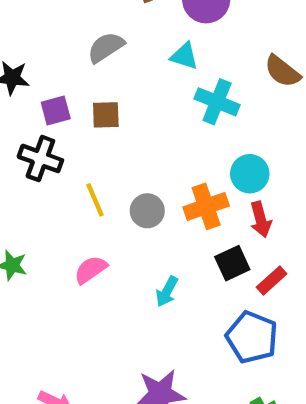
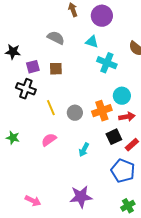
gray semicircle: (106, 47) -> (56, 38), turned 60
red arrow: (261, 220) -> (127, 117), turned -84

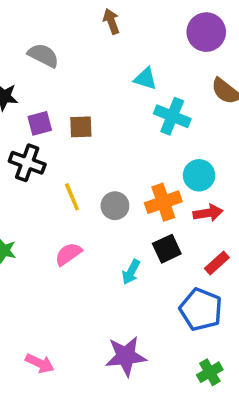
purple circle: (102, 16) -> (206, 32), moved
gray semicircle: (56, 38) -> (43, 55), moved
black square: (114, 137) -> (167, 249), moved

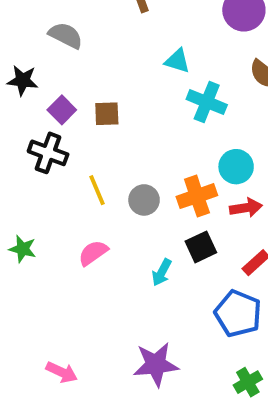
purple square: (40, 123) -> (62, 110), turned -30

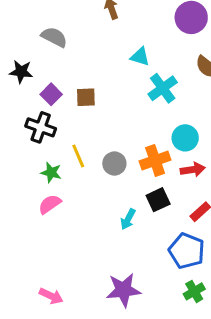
cyan cross: (207, 102) -> (163, 88), turned 32
green star: (23, 249) -> (51, 173), moved
pink semicircle: (93, 253) -> (50, 204), moved
green cross: (248, 382) -> (194, 291), moved

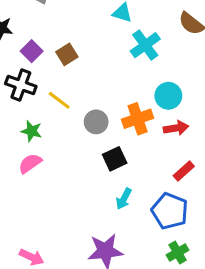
brown square: (86, 97) -> (67, 54), turned -30
yellow line: (78, 156) -> (59, 100), moved, turned -30
black square: (158, 200) -> (115, 159), moved
cyan arrow: (128, 219) -> (124, 199), moved

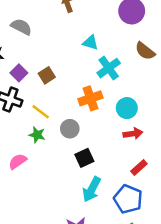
orange cross: (138, 119) -> (90, 98), moved
green star: (32, 131) -> (37, 135), moved
cyan arrow: (124, 199) -> (92, 189), size x1.5

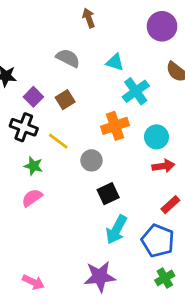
gray semicircle: (21, 27) -> (68, 58), moved
green star: (37, 135) -> (33, 166), moved

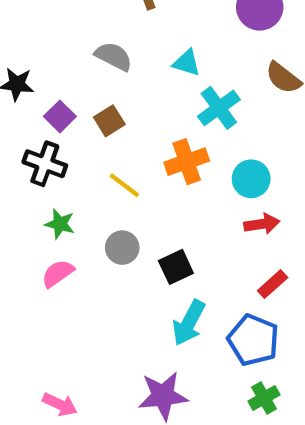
yellow line: (58, 141) -> (124, 185), moved
gray circle: (91, 160) -> (122, 248), moved

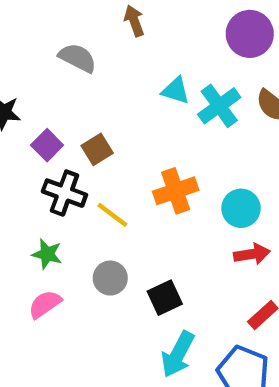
gray semicircle: (114, 56) -> (78, 58), moved
cyan cross: (219, 108) -> (219, 106), moved
black cross: (45, 164) -> (64, 193), moved

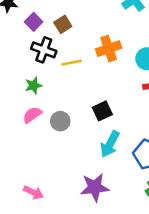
yellow line: (112, 215) -> (72, 63), turned -48
green star: (47, 254) -> (34, 86), turned -30
gray circle: (110, 278) -> (60, 121), moved

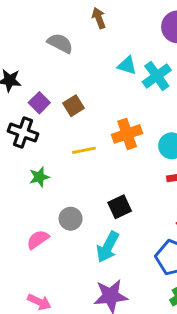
black cross: (44, 50) -> (23, 132), moved
pink semicircle: (32, 115) -> (38, 239), moved
cyan arrow: (110, 144) -> (108, 247), moved

